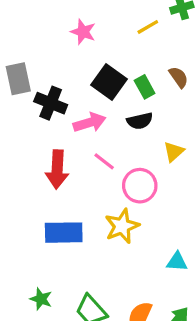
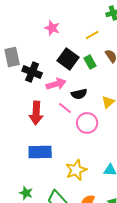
yellow line: (148, 27) -> (92, 35), moved
black semicircle: (140, 121) -> (79, 94), moved
yellow star: (122, 226) -> (76, 170), moved

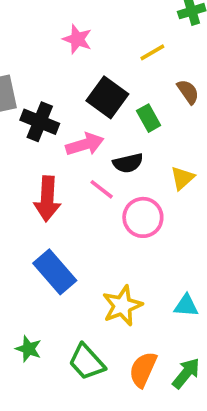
green rectangle: (90, 62) -> (149, 118), moved
blue rectangle: (40, 152) -> (55, 272), turned 50

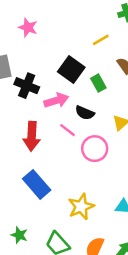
pink star: (77, 39) -> (28, 28), moved
black semicircle: (128, 163) -> (85, 113), turned 36

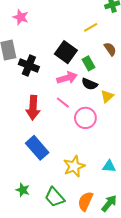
pink star: (28, 28) -> (21, 17), moved
pink arrow: (56, 100) -> (67, 78), moved
black semicircle: (85, 113) -> (90, 84), moved

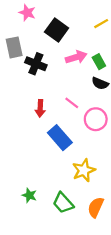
black square: (66, 52) -> (57, 30), moved
pink arrow: (67, 78) -> (76, 57), moved
red arrow: (33, 108) -> (40, 108), size x0.7
blue rectangle: (37, 148) -> (60, 138), moved

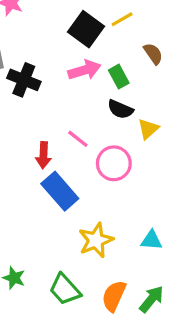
black square: (57, 30) -> (86, 29), moved
red arrow: (40, 108) -> (43, 155), moved

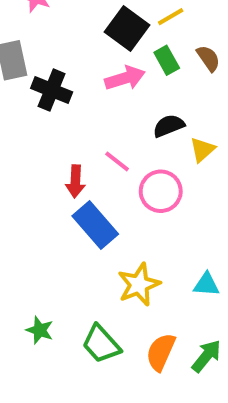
green rectangle: (119, 77) -> (167, 60), moved
black semicircle: (120, 109) -> (169, 126), turned 135

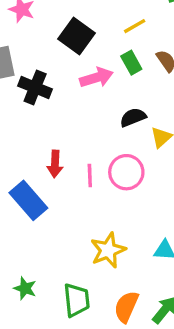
black square: (127, 28) -> (77, 36), moved
pink line: (117, 161) -> (90, 175), moved, turned 50
blue rectangle: (95, 225) -> (28, 200), moved
green trapezoid: (101, 344) -> (77, 300), turned -144

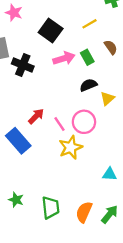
green rectangle: (131, 63) -> (87, 57), moved
red arrow: (55, 164) -> (36, 116), turned -138
pink line: (90, 175) -> (59, 124), turned -32
yellow star: (108, 250) -> (71, 147), moved

